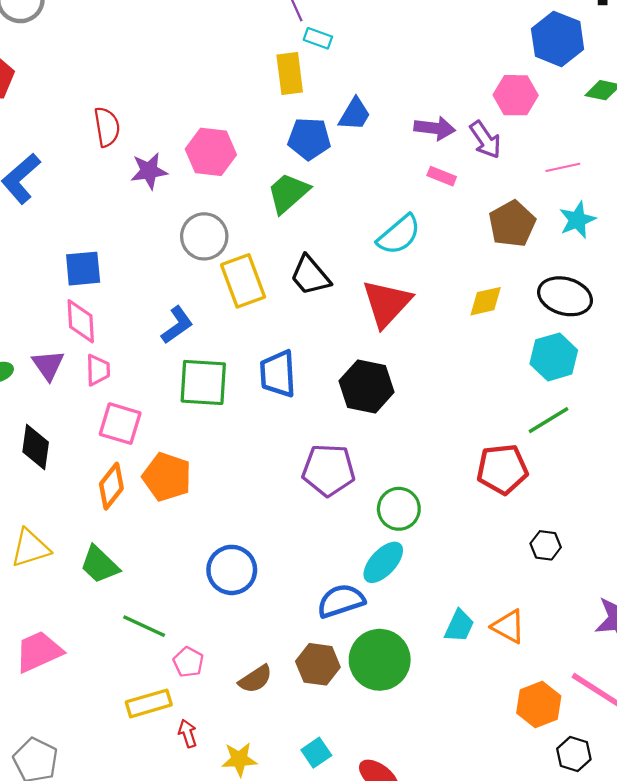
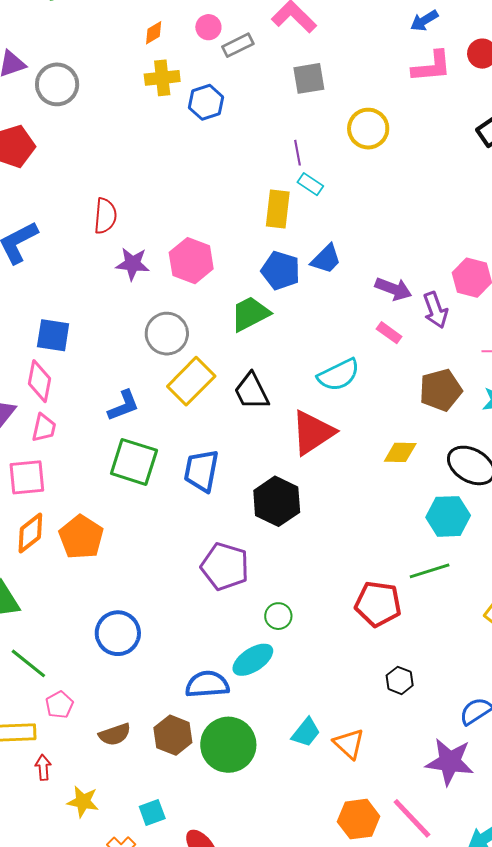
yellow rectangle: (243, 281) -> (191, 381), turned 51
pink square: (120, 424) -> (27, 477), moved, turned -36
green circle: (399, 509) -> (278, 616), size x0.7

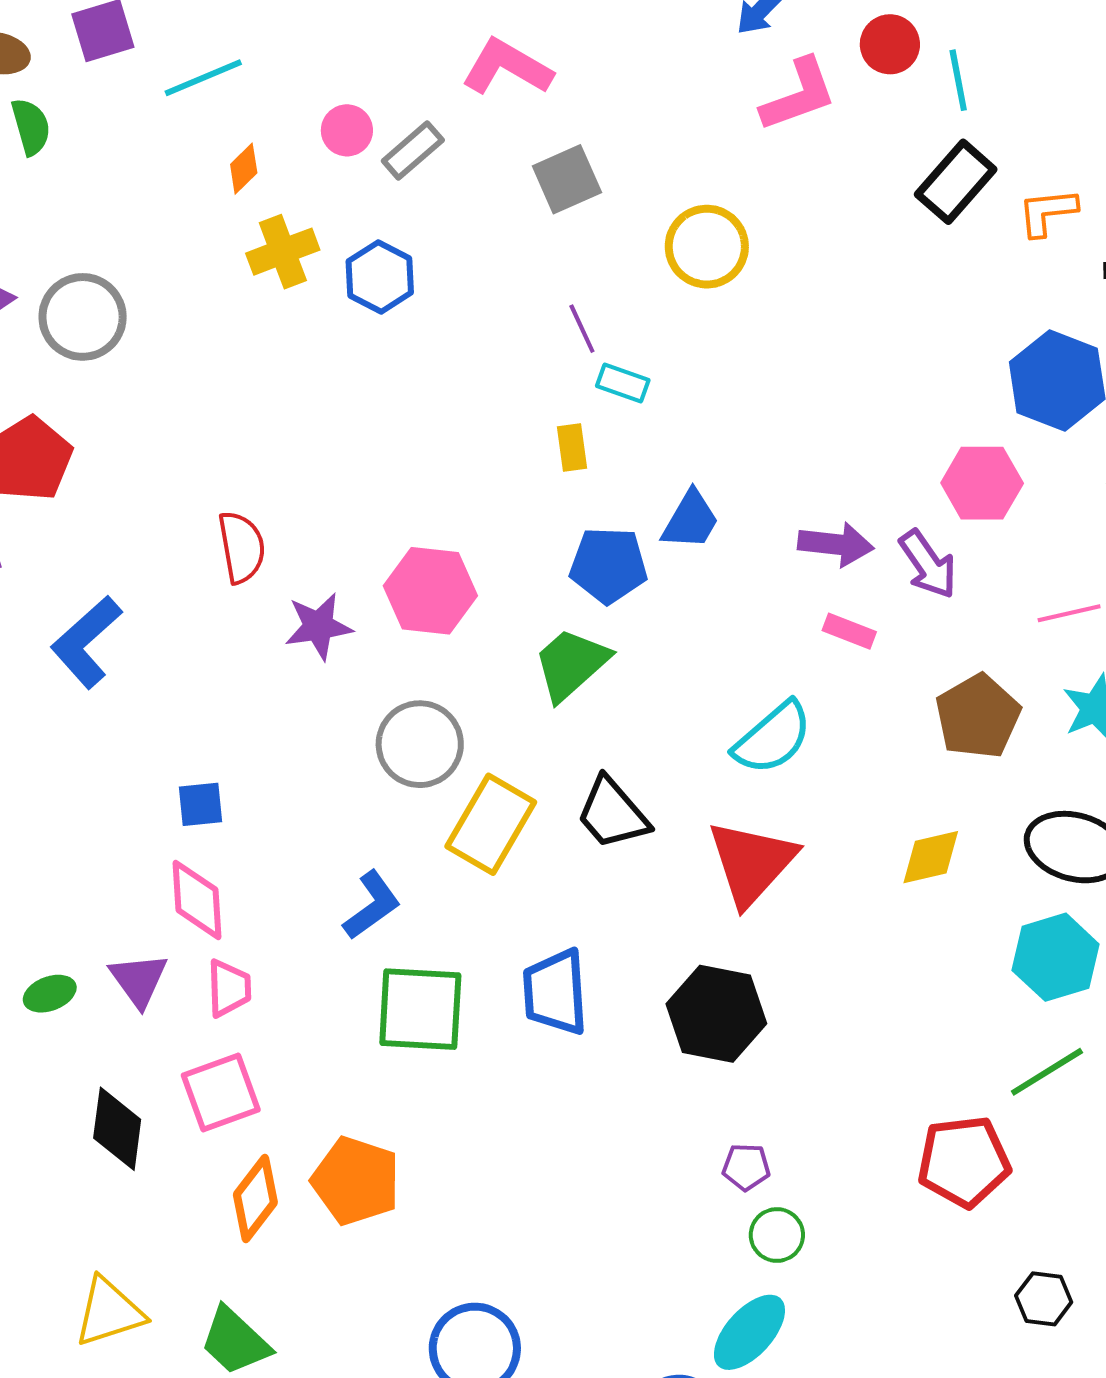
yellow rectangle: (278, 209) -> (572, 447), size x0.6
blue square: (53, 335) -> (200, 804), size x0.7
purple pentagon: (225, 566) -> (746, 1167), moved, size x0.5

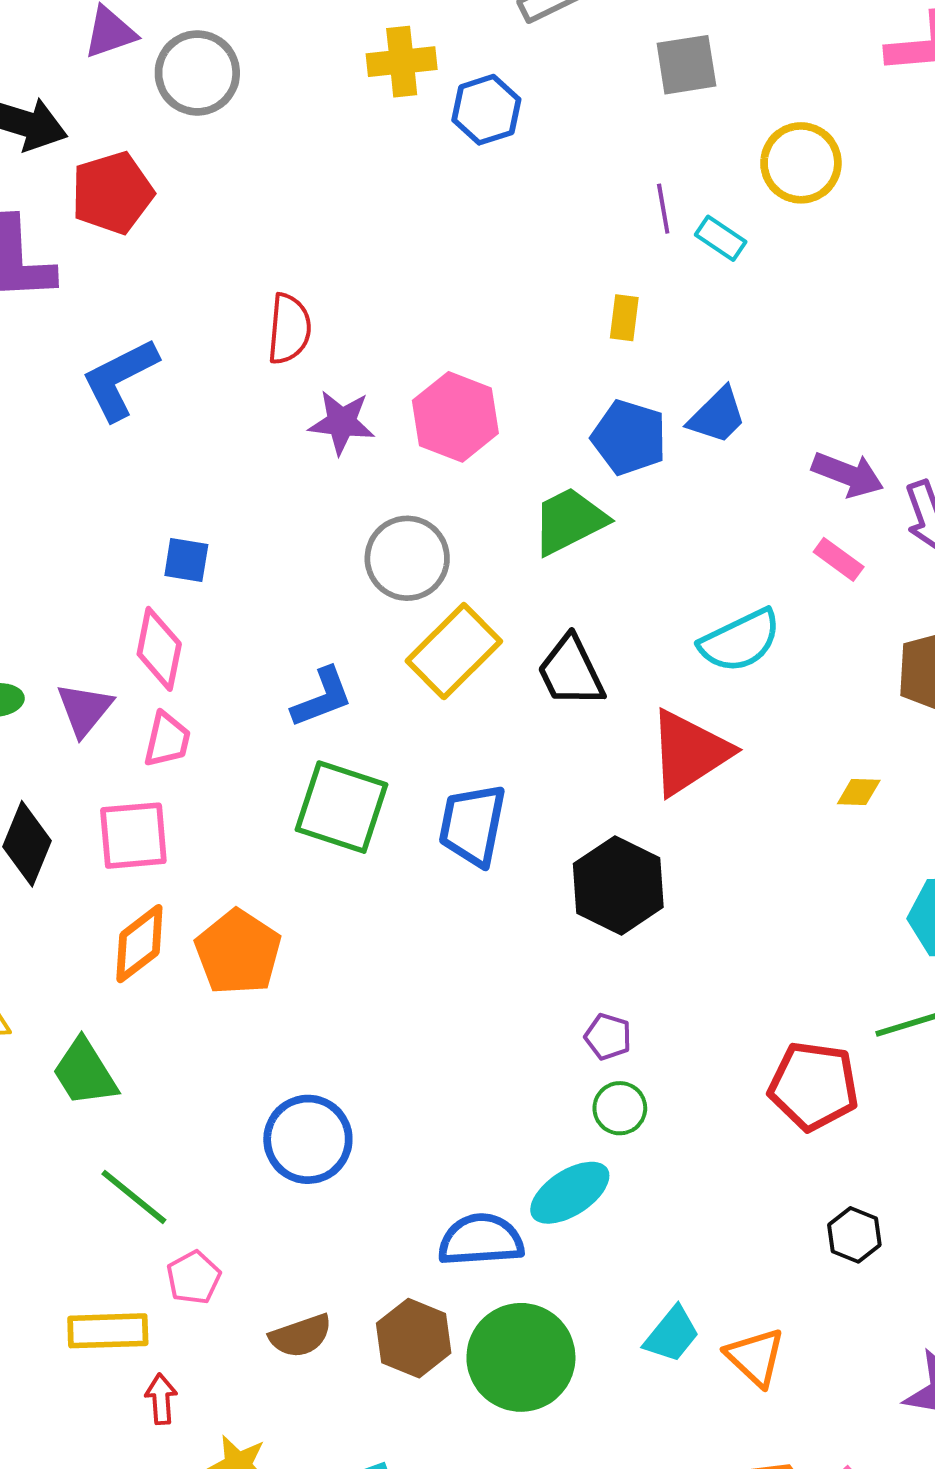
cyan rectangle: (623, 383) -> (721, 238), moved
yellow diamond: (931, 857) -> (859, 792), size x0.7

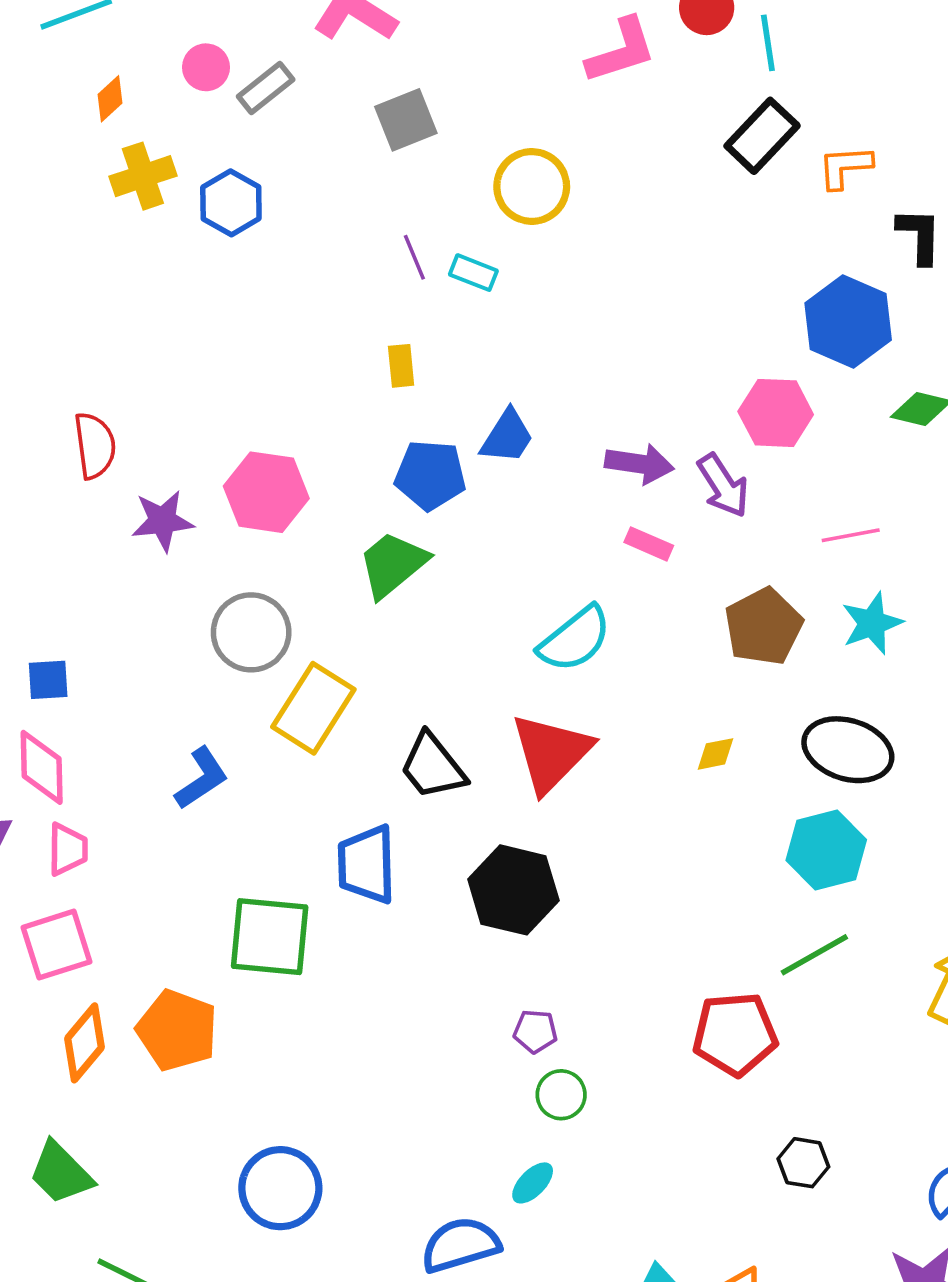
black trapezoid: (571, 671) -> (433, 766), moved
green square: (342, 807) -> (270, 937), moved
cyan ellipse: (570, 1193) -> (533, 1183), size x0.6

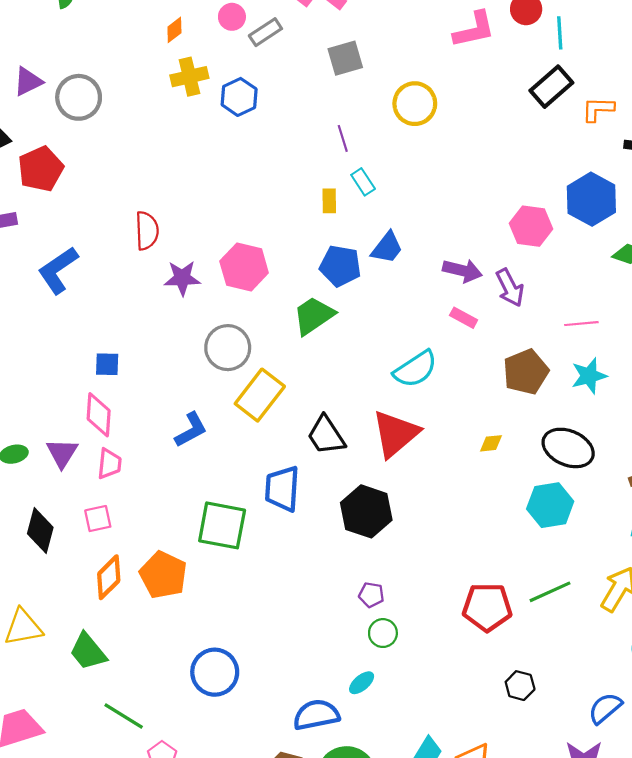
cyan rectangle: (473, 273) -> (363, 182), moved, turned 30
pink hexagon: (776, 413) -> (531, 226), moved
pink square: (57, 945) -> (98, 519), size x0.7
green line: (814, 955) -> (550, 592), moved

